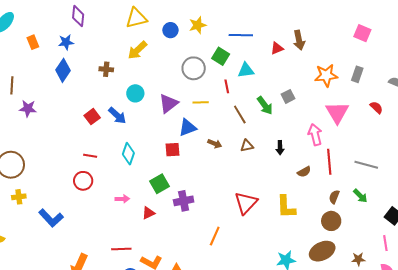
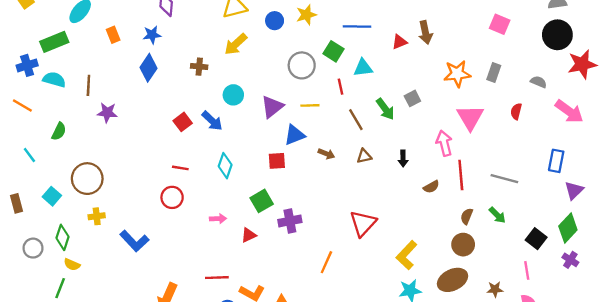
red semicircle: (376, 107) -> (516, 111), turned -120
yellow L-shape: (286, 207) -> (407, 255), moved, turned 45

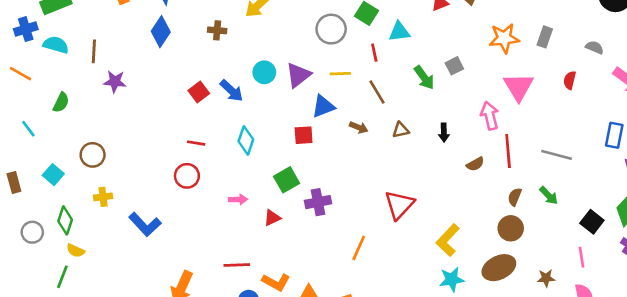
cyan circle: (233, 95) -> (264, 72), moved
brown line: (356, 120) -> (377, 92), moved
brown circle: (87, 179) -> (93, 155), size x0.7

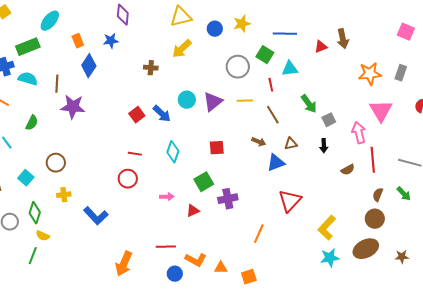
blue diamond: (161, 32) -> (89, 66), moved
gray square: (454, 66) -> (329, 120), moved
purple star: (115, 81) -> (73, 107), size x1.4
blue triangle: (323, 106) -> (276, 163), moved

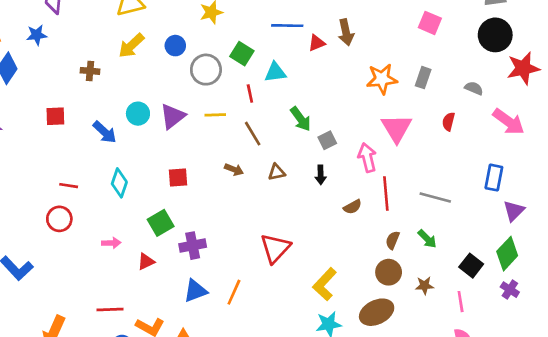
blue circle: (215, 29) -> (175, 46), moved
blue line: (285, 34) -> (287, 26), moved
red square: (137, 115) -> (55, 116), moved, turned 35
blue triangle: (276, 163) -> (195, 291), moved
brown star: (402, 257) -> (425, 286), moved

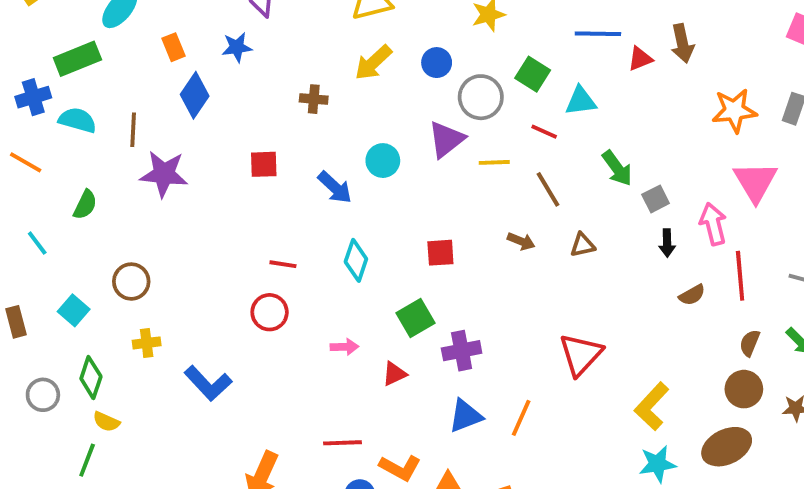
red line: (250, 94) -> (544, 132), turned -54
purple triangle: (173, 116) -> (446, 139), moved
black arrow: (321, 175) -> (667, 243), moved

